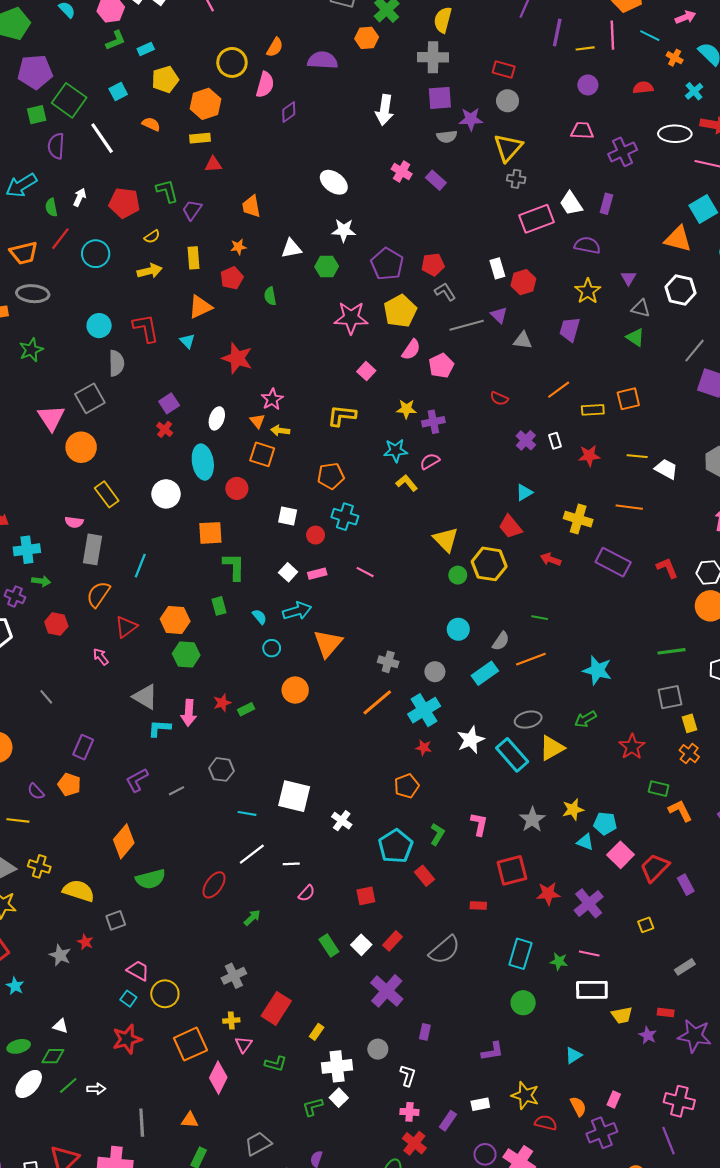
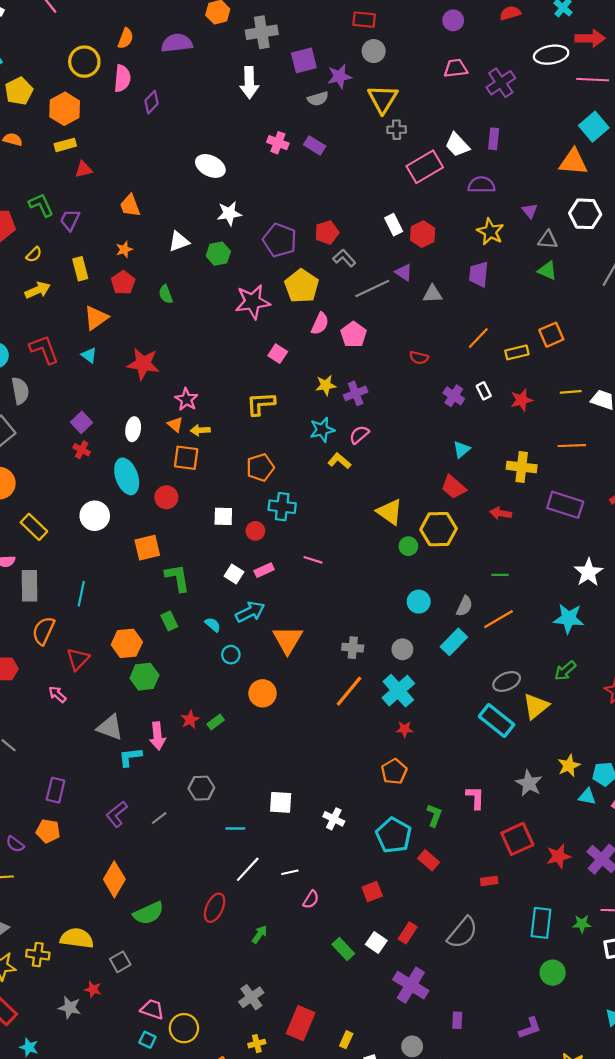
gray cross: (433, 57) -> (262, 32), moved
white star: (471, 740) -> (588, 572), moved
white square: (294, 796) -> (281, 802), size x0.7
yellow cross: (39, 866) -> (38, 955), moved

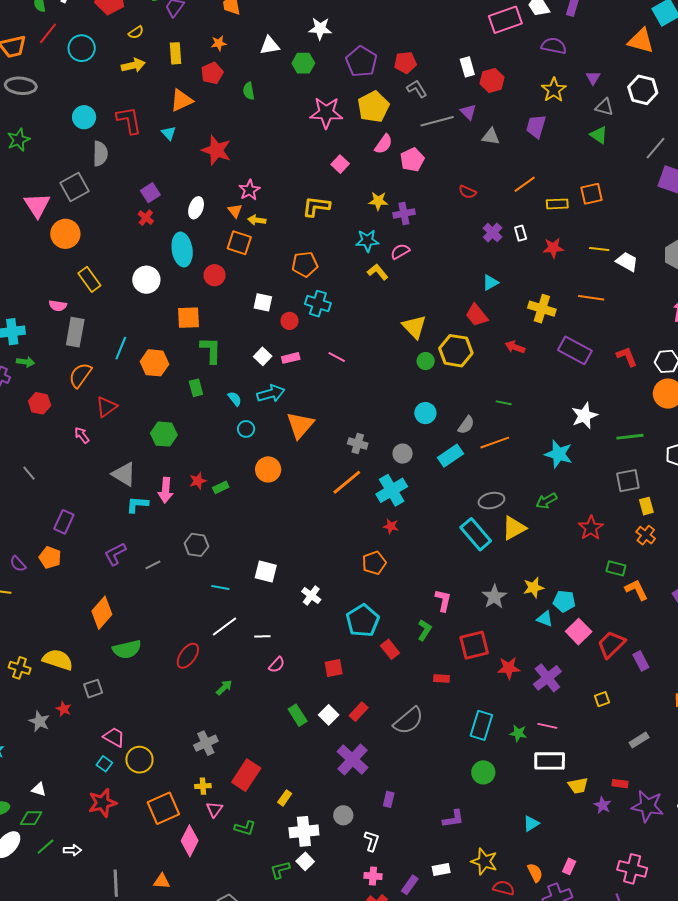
orange hexagon: (127, 643) -> (155, 363), moved
green L-shape: (434, 815) -> (425, 630), moved

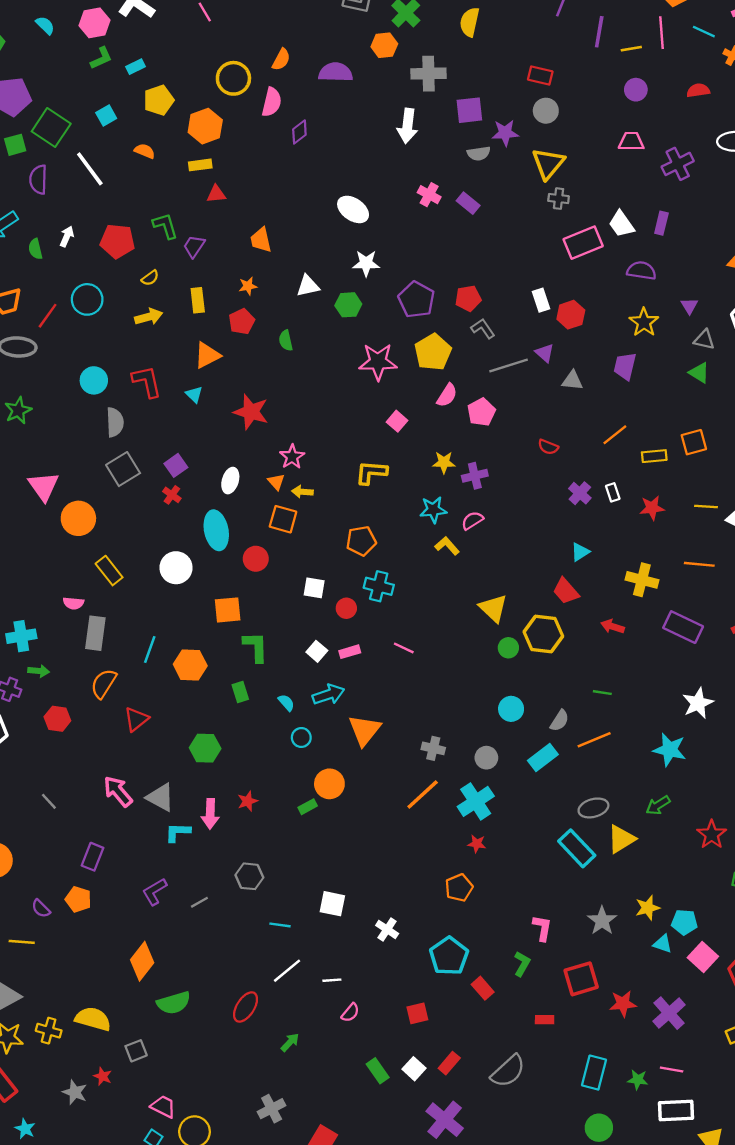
red line: (48, 33) -> (48, 316), moved
gray square: (74, 187) -> (123, 469), moved
pink arrow: (82, 435) -> (118, 791), moved, size x1.6
green rectangle: (221, 487) -> (308, 807), moved

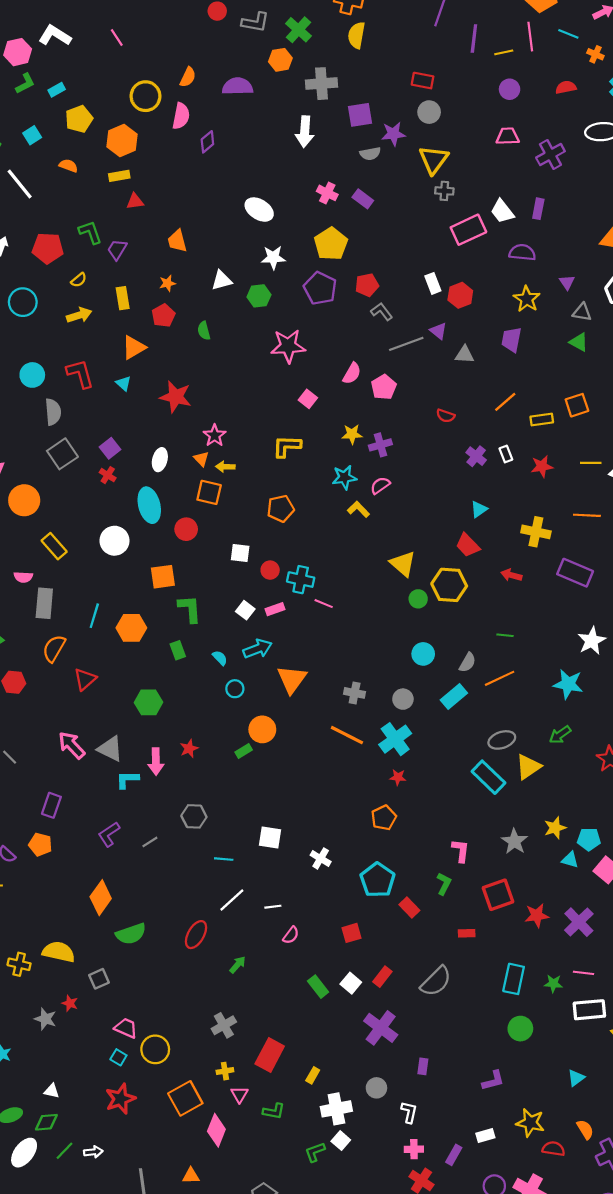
yellow pentagon: (433, 352) -> (331, 244), moved
cyan cross: (379, 586) -> (301, 580), moved
orange line: (423, 795) -> (347, 735), turned 72

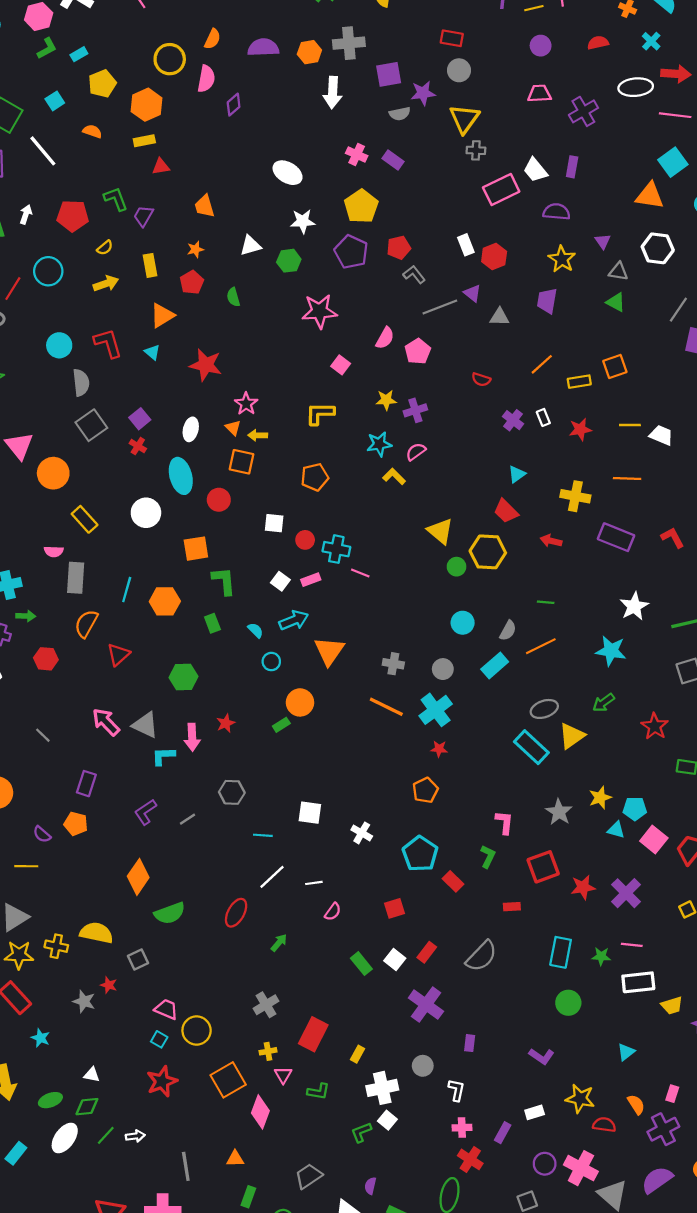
orange hexagon: (280, 60) -> (309, 52), moved
purple L-shape: (493, 1081) -> (542, 1056), turned 50

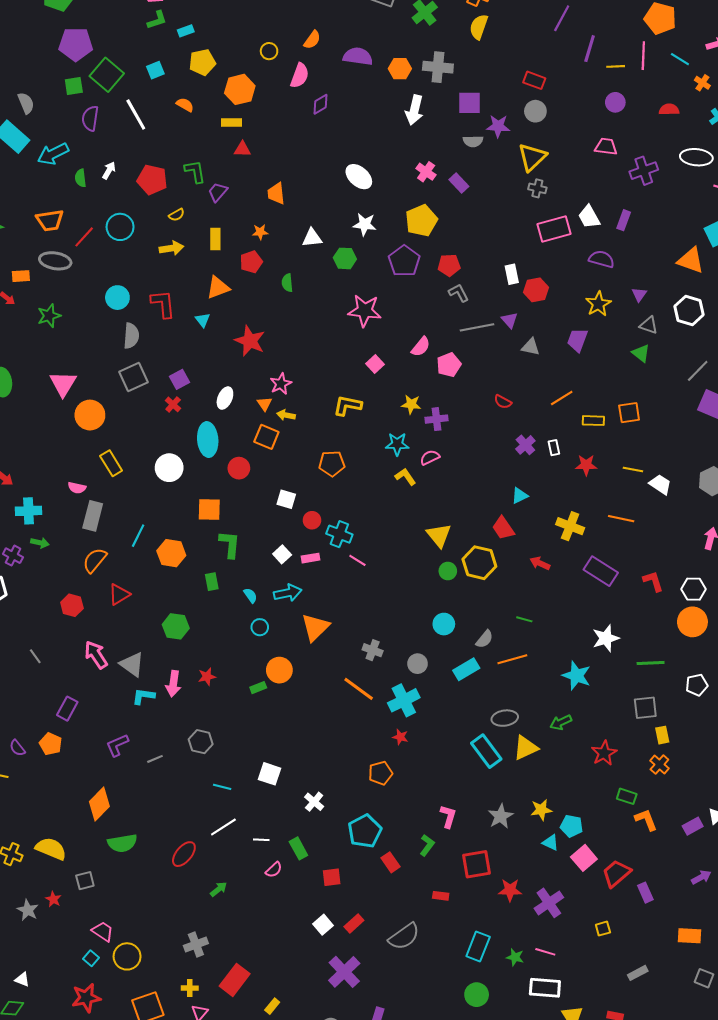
yellow circle: (170, 59) -> (269, 51), size x0.6
red hexagon: (46, 659) -> (72, 605), moved
green rectangle: (361, 964) -> (298, 848), moved

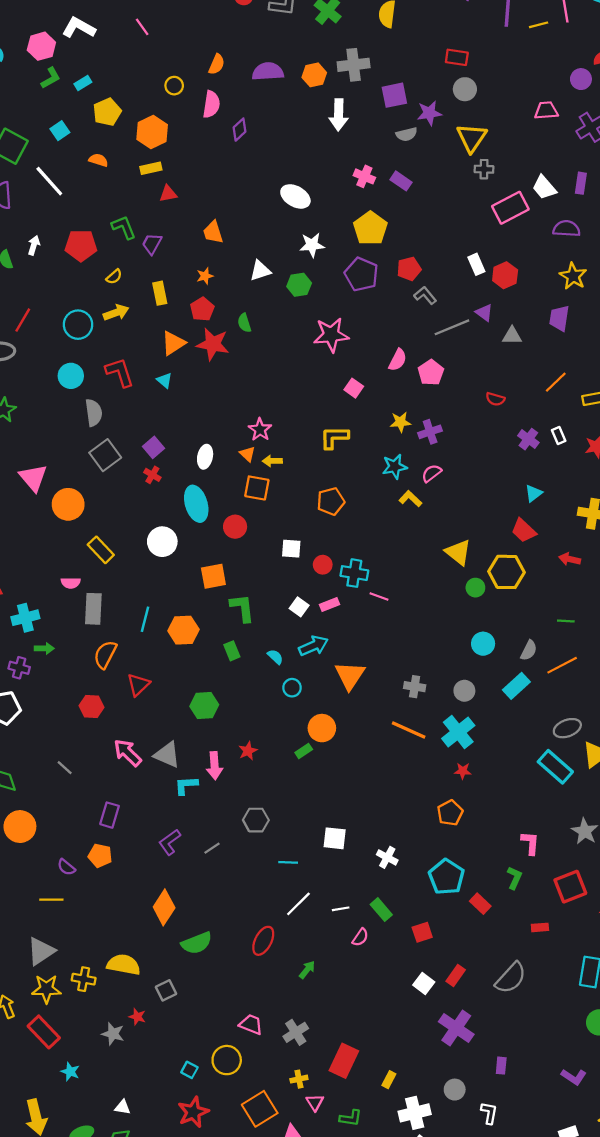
purple circle: (615, 102) -> (581, 79), moved
cyan circle: (120, 227) -> (78, 325), moved
red star: (250, 341) -> (213, 344), moved
pink trapezoid: (103, 932) -> (251, 1024), moved

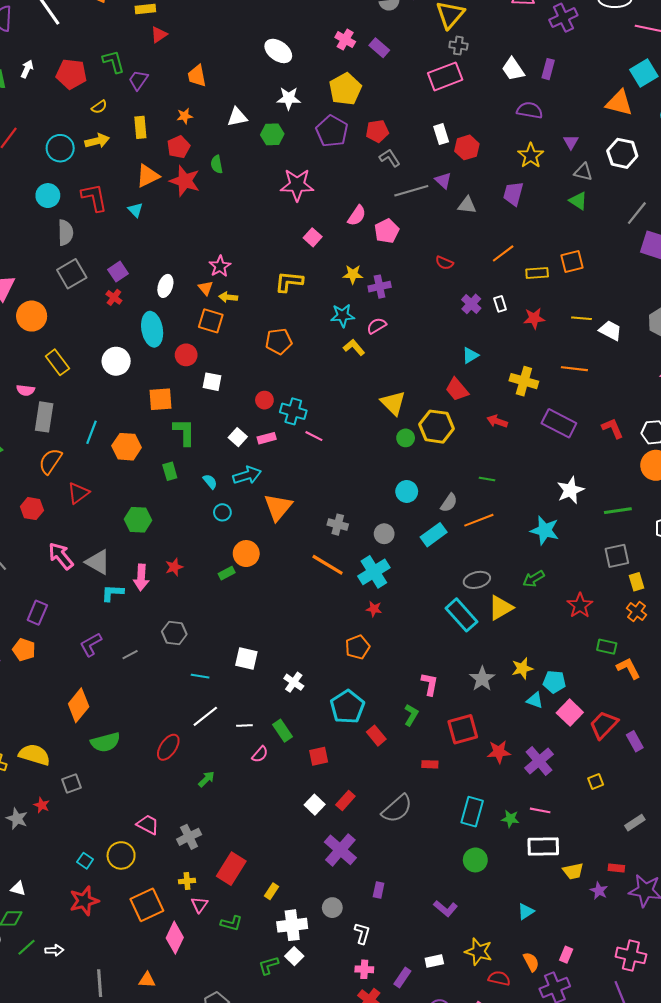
red triangle: (168, 194) -> (159, 35), turned -30
pink rectangle: (510, 208) -> (445, 76), moved
white square: (291, 549) -> (212, 382), moved

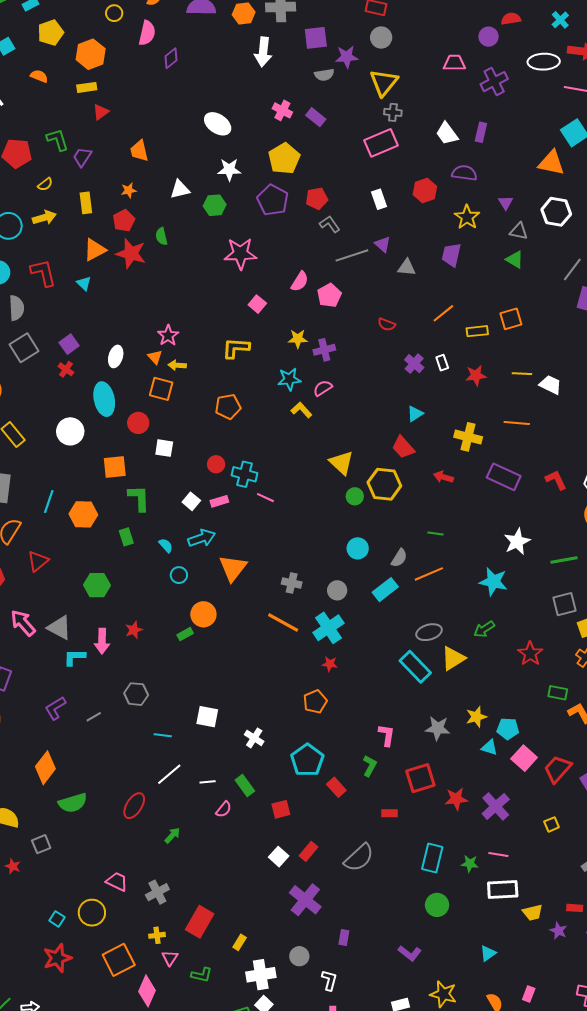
red hexagon: (467, 147) -> (425, 191), moved
gray star: (482, 679) -> (438, 728), turned -30

